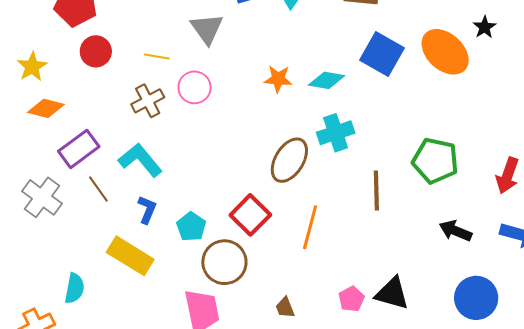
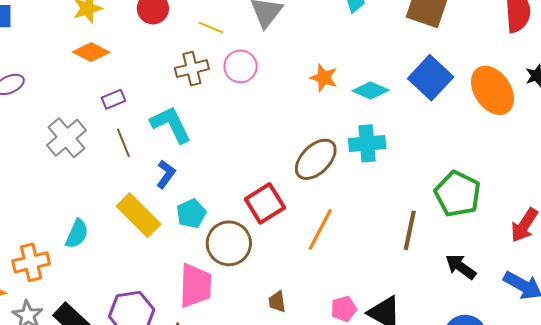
purple rectangle: (79, 149) -> (114, 99), size x0.6
brown line: (376, 191) -> (410, 230), moved
cyan pentagon: (191, 227) -> (191, 214), moved

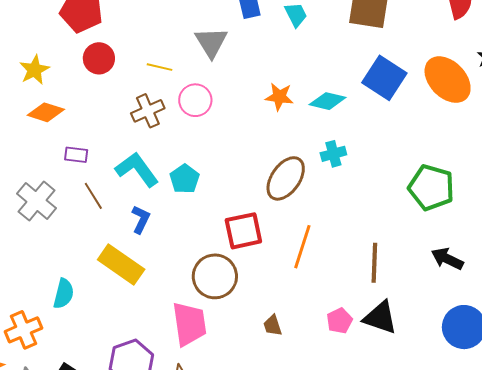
purple rectangle: (114, 99) -> (76, 155), turned 40
cyan cross: (367, 143) -> (333, 154), size x0.7
red square: (265, 203) -> (243, 231), turned 30
cyan pentagon: (191, 214) -> (185, 179), moved
brown line: (410, 230) -> (374, 263), moved

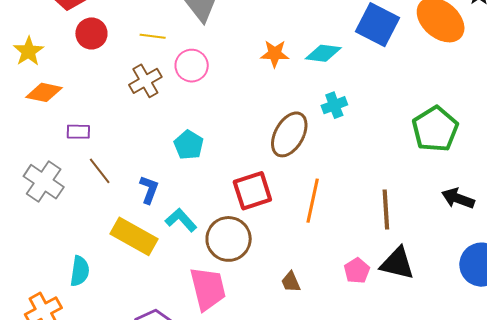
cyan L-shape: (137, 169) -> (181, 220), moved, size x0.7
green pentagon: (431, 188) -> (435, 129), turned 30

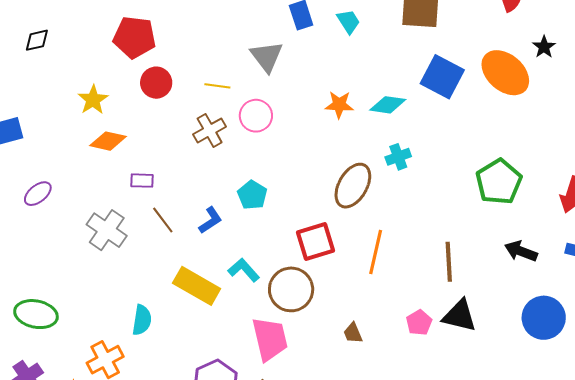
blue L-shape: (149, 190) -> (210, 220), moved, turned 36

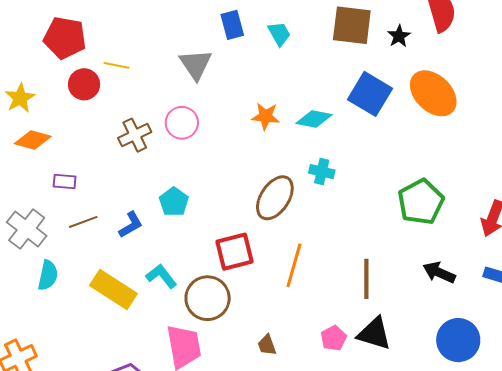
black star: (544, 47) -> (399, 36), moved
yellow line: (217, 86) -> (116, 65), moved
cyan cross: (398, 157) -> (322, 172), turned 30
brown line: (163, 220) -> (83, 222), turned -76
cyan semicircle: (142, 320) -> (48, 275), moved

